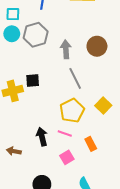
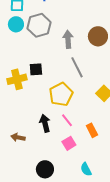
yellow pentagon: (72, 111) -> (61, 94), moved
pink line: (65, 133) -> (67, 120), turned 32

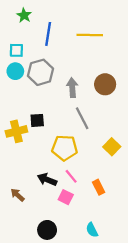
yellow pentagon: (61, 94) -> (65, 148), turned 30
black arrow: (45, 123) -> (47, 180), turned -54
brown arrow: (18, 137) -> (18, 195), turned 32
pink square: (69, 143) -> (66, 197), moved, turned -32

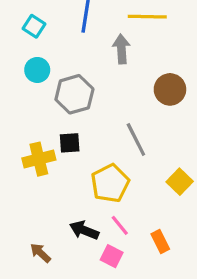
cyan square: (16, 50) -> (34, 26), moved, turned 32
gray hexagon: (41, 72) -> (74, 94), moved
gray arrow: (72, 88) -> (121, 49), moved
yellow pentagon: (65, 148) -> (110, 183), turned -30

